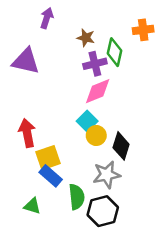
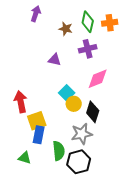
green diamond: (114, 52) -> (88, 22), moved
purple triangle: (26, 61) -> (55, 60), moved, size x0.6
purple cross: (95, 64) -> (88, 49), moved
pink diamond: (98, 91) -> (98, 79), moved
blue rectangle: (51, 176) -> (39, 135), turned 60

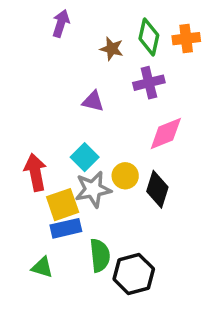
cyan square: (67, 93) -> (85, 157), moved
gray star: (82, 134) -> (93, 189), moved
blue rectangle: (39, 135) -> (66, 228), turned 66

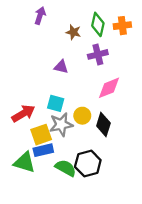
cyan square: (85, 157) -> (56, 103), turned -30
red arrow: (35, 172) -> (23, 113), turned 70
green semicircle: (100, 255) -> (66, 168), turned -55
green triangle: (42, 267) -> (24, 162), moved, size x1.5
black hexagon: (134, 274) -> (88, 163), moved

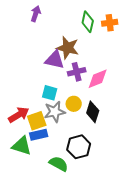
brown star: (73, 32) -> (68, 48), moved, size x1.6
purple cross: (98, 54) -> (77, 72), moved
purple triangle: (61, 67) -> (55, 60), size x1.5
red arrow: (23, 113) -> (19, 115), moved
green semicircle: (66, 168) -> (59, 164), moved

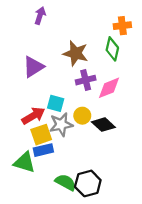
green diamond: (88, 22) -> (112, 49), moved
purple triangle: (55, 60) -> (33, 67), moved, turned -45
black diamond: (93, 112) -> (103, 125), turned -65
red arrow: (19, 115) -> (33, 116), moved
black hexagon: (79, 147) -> (88, 183), moved

